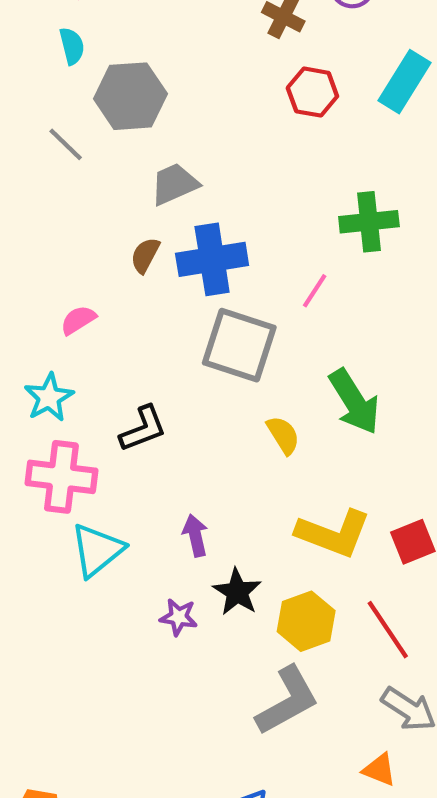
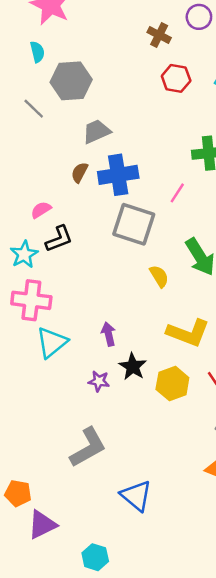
black L-shape: (143, 429) -> (59, 239), moved
gray L-shape: (287, 701) -> (88, 447), moved

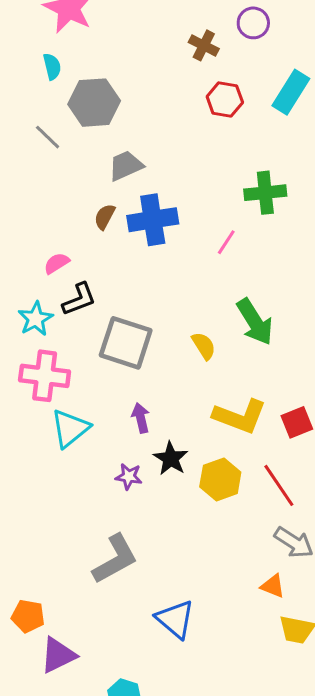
gray square: (134, 224) -> (126, 343), moved

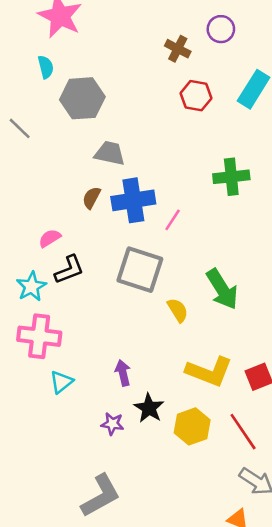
gray line: (48, 137) -> (20, 128), moved
gray trapezoid: (126, 166) -> (110, 153), turned 36
pink line: (226, 242) -> (173, 220), moved
gray square: (126, 343) -> (140, 270), moved
cyan triangle: (70, 428) -> (61, 382), size x0.7

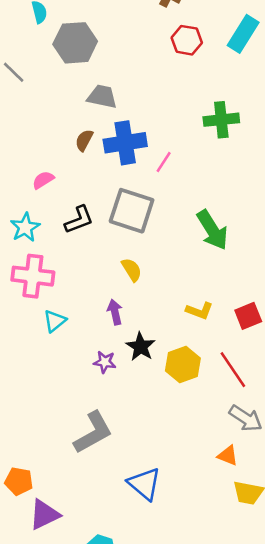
black L-shape: (69, 270) -> (79, 220), moved
yellow semicircle: (178, 310) -> (132, 270), moved
yellow L-shape: (209, 372) -> (200, 311), size x0.6

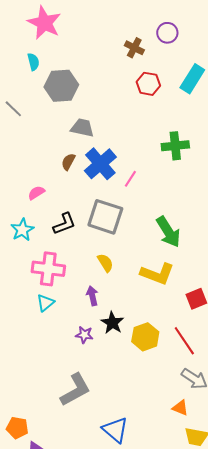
blue cross: (125, 143) -> (100, 164), turned -32
pink cross: (33, 276) -> (48, 269), moved
yellow L-shape: (200, 311) -> (157, 274), moved, size x1.6

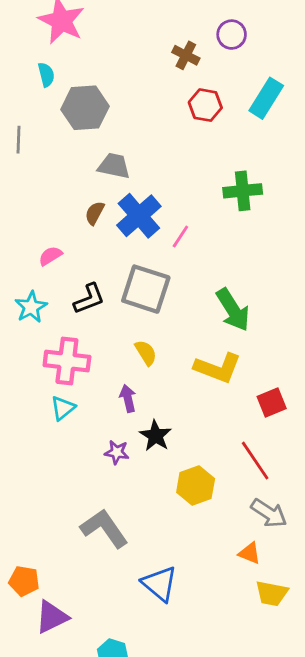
gray line: (13, 109) -> (19, 140), turned 48
yellow hexagon: (145, 337) -> (196, 485), moved
gray L-shape: (75, 390) -> (104, 528), turned -96

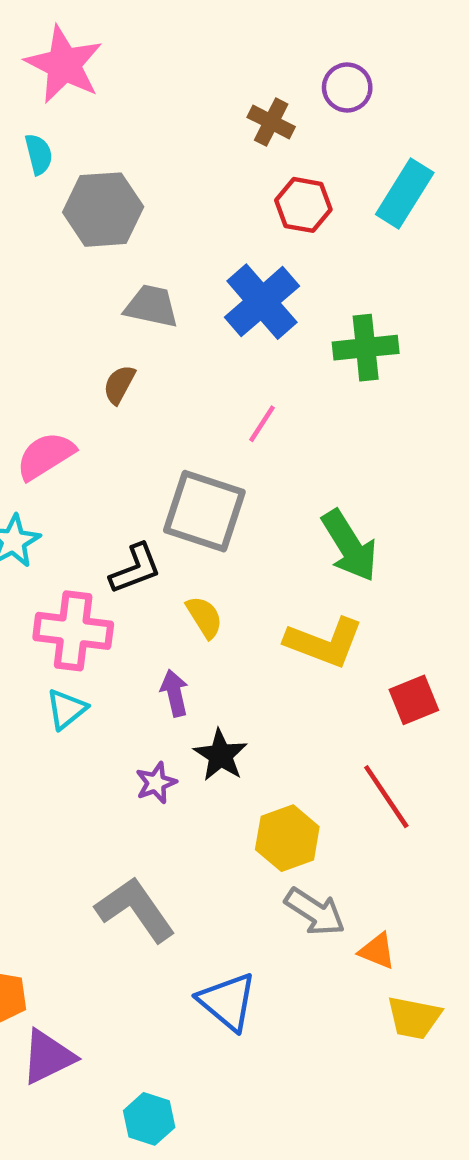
blue cross: (139, 216) -> (262, 302), moved
pink semicircle: (50, 256) -> (46, 456), size x1.5
black L-shape: (89, 299) -> (135, 569), moved
purple star: (117, 452) -> (156, 783), turned -30
gray arrow: (269, 513) -> (315, 912), moved

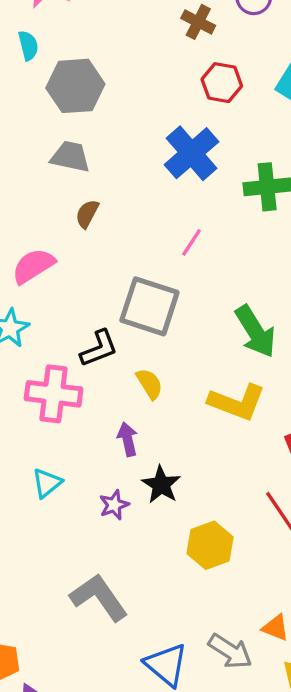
gray trapezoid: (151, 306) -> (70, 157), moved
cyan triangle: (66, 709) -> (47, 483), moved
gray arrow: (315, 912) -> (230, 651), moved

